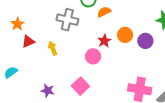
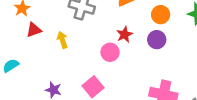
orange circle: (125, 35) -> (161, 15), moved
purple circle: (145, 41) -> (157, 40), moved

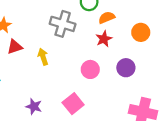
red star: (125, 35) -> (104, 39), moved
purple circle: (157, 40) -> (126, 68), moved

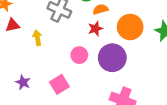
orange circle: (141, 32) -> (130, 27), size x1.5
purple circle: (126, 68) -> (112, 58), size x1.6

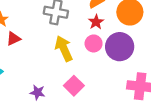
yellow arrow: (37, 38) -> (64, 48), moved, size x1.6
pink circle: (79, 55) -> (94, 43), moved

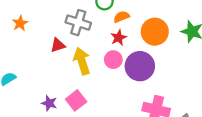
red triangle: (13, 39) -> (58, 45), moved
pink square: (74, 86) -> (76, 100), moved

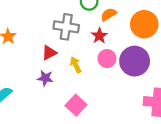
red star: (119, 38) -> (99, 36), moved
yellow arrow: (82, 61) -> (76, 65), size x0.6
purple star: (49, 103) -> (45, 78), moved

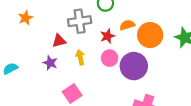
orange semicircle: (109, 14) -> (127, 25), moved
gray cross: (66, 27) -> (80, 21), turned -30

